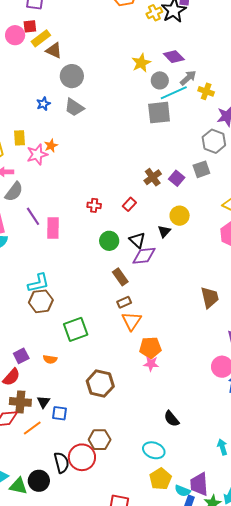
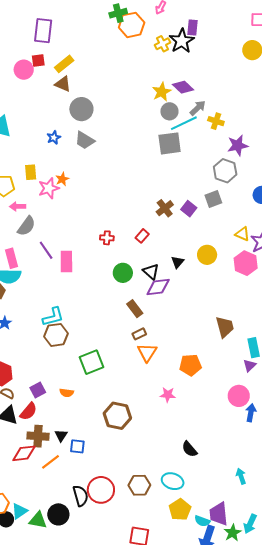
yellow rectangle: (41, 38) -> (64, 64), moved
yellow star: (141, 63) -> (162, 92), moved
yellow circle: (180, 216) -> (207, 255), moved
orange pentagon: (150, 348) -> (190, 365), moved
brown hexagon: (100, 440) -> (139, 485), moved

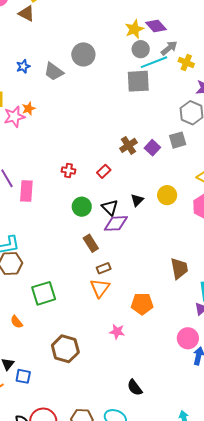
brown triangle: (63, 84) -> (26, 13), moved
gray circle: (81, 109) -> (83, 54), moved
brown rectangle: (139, 334) -> (104, 268), moved
orange semicircle: (67, 393) -> (16, 322), turned 40

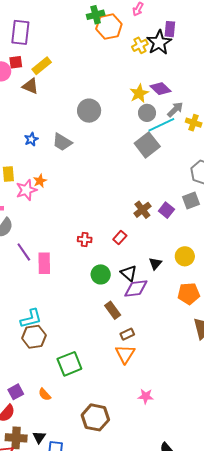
gray circle: (83, 54) -> (89, 111), moved
gray square: (138, 81) -> (147, 145), turned -30
orange pentagon: (142, 304) -> (189, 294), moved

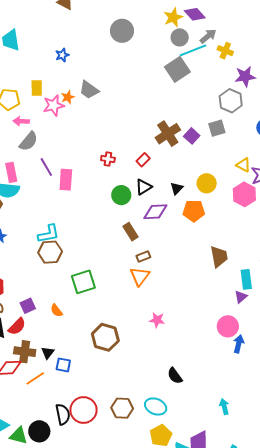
gray trapezoid: (62, 142) -> (89, 90), moved
brown cross: (142, 210) -> (168, 134), size x1.4
black triangle: (129, 273) -> (144, 187), moved, turned 42
orange pentagon: (189, 294) -> (194, 211), moved

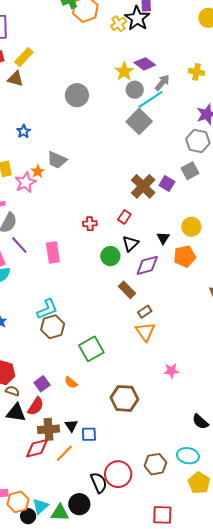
yellow cross: (225, 51) -> (197, 72), moved
purple line: (46, 167) -> (19, 245), moved

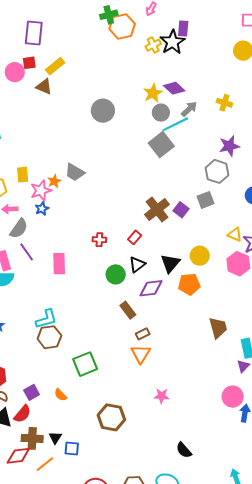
blue star: (24, 131) -> (42, 209), moved
black triangle: (163, 238) -> (170, 263), size x1.5

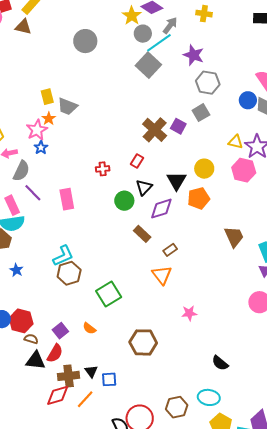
purple star: (229, 146) -> (194, 55), moved, turned -30
yellow rectangle: (23, 175) -> (47, 97), moved
brown rectangle: (143, 334) -> (170, 250), moved

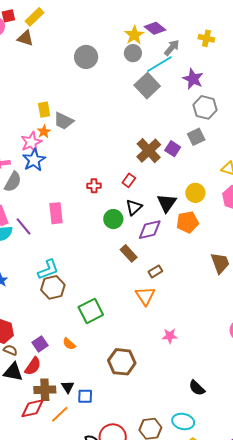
gray circle: (143, 34) -> (133, 53), moved
blue star: (41, 148) -> (34, 160), size x1.6
purple line: (33, 193) -> (24, 226), moved

